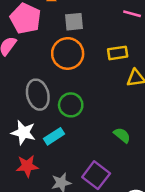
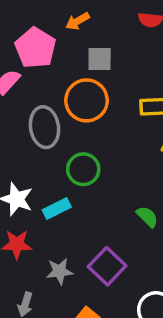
gray ellipse: (38, 95) -> (44, 127), moved

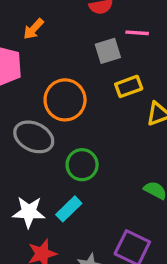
gray square: (100, 59) -> (108, 51), moved
gray ellipse: (44, 127) -> (34, 137), turned -39

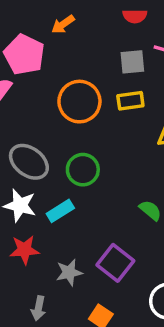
yellow rectangle: (129, 86) -> (130, 101), moved
gray ellipse: (34, 137) -> (29, 162), moved

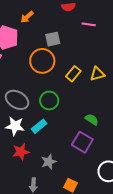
gray square: (132, 62) -> (53, 39), moved
yellow rectangle: (130, 101) -> (73, 74), moved, turned -35
purple square: (115, 263) -> (82, 142), moved

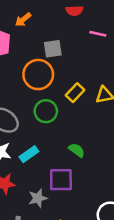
green circle: (49, 101) -> (46, 111), moved
green semicircle: (92, 119) -> (77, 150), moved
purple square: (82, 142) -> (61, 180), moved, turned -35

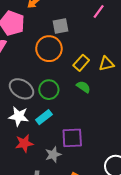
pink line: (98, 34) -> (99, 12), turned -64
green circle: (46, 111) -> (49, 90), moved
green semicircle: (77, 150) -> (83, 87), moved

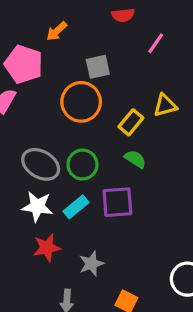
yellow triangle: (106, 64) -> (165, 105), moved
purple square: (72, 138) -> (117, 202), moved

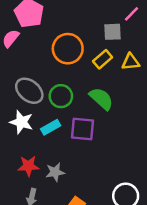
gray square: (98, 67) -> (112, 32), moved
yellow rectangle: (131, 122) -> (103, 59), moved
green semicircle: (135, 159) -> (101, 99), size x1.5
red star: (47, 248) -> (28, 166), moved

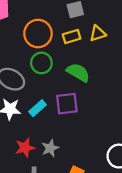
yellow rectangle: (103, 59) -> (72, 36), turned 36
green circle: (61, 96) -> (41, 63), moved

